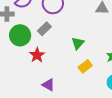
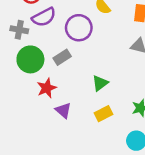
purple triangle: (48, 85) -> (63, 110), moved

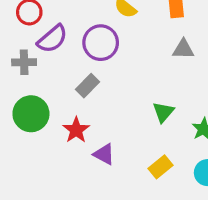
green circle: (30, 59) -> (31, 114), moved
green triangle: (100, 83) -> (163, 112), moved
yellow rectangle: (104, 114) -> (161, 167), moved

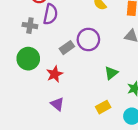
purple semicircle: (52, 39) -> (50, 14), turned -48
purple circle: (101, 43) -> (88, 39), moved
purple triangle: (104, 154) -> (57, 104), moved

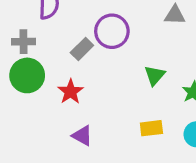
gray cross: (30, 26) -> (24, 42), moved
yellow rectangle: (103, 107) -> (151, 128), turned 32

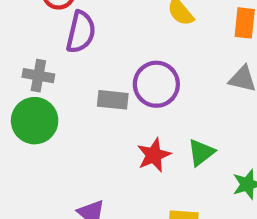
gray rectangle: (82, 49) -> (113, 100), turned 40
red star: (71, 92) -> (154, 155), moved

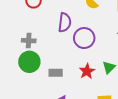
purple semicircle: (81, 32) -> (65, 22), moved
gray rectangle: (113, 100) -> (56, 73), moved

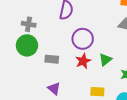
purple circle: (84, 38) -> (83, 39), moved

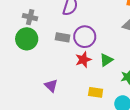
gray rectangle: (52, 59) -> (63, 37), moved

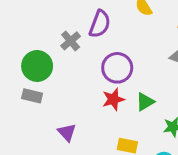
gray cross: (30, 17) -> (71, 41), moved, turned 32
gray rectangle: (63, 37) -> (32, 96), moved

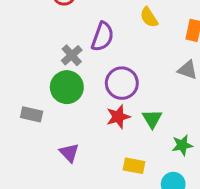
green circle: (37, 66) -> (67, 87), moved
green triangle: (145, 102) -> (152, 119), turned -30

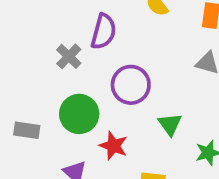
green circle: (67, 87) -> (79, 114), moved
red star: (118, 117) -> (113, 146), moved, turned -30

